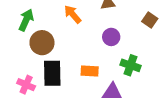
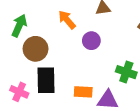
purple circle: (111, 37) -> (91, 41), moved
orange rectangle: (90, 71) -> (83, 92), moved

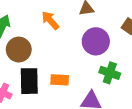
purple circle: (91, 41) -> (96, 41), moved, size x1.5
orange rectangle: (83, 92) -> (60, 80), moved

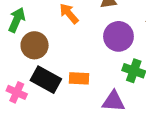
black rectangle: (29, 81) -> (46, 80), turned -60

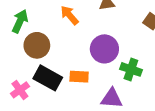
purple circle: (118, 36) -> (104, 49), moved
pink cross: (17, 92) -> (20, 90), turned 30

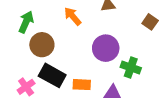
orange rectangle: (79, 77) -> (82, 85), moved

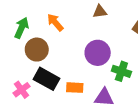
orange arrow: (73, 16) -> (55, 22), moved

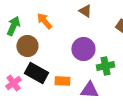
brown triangle: (100, 12) -> (85, 11), turned 40
green cross: (121, 71) -> (105, 66), turned -30

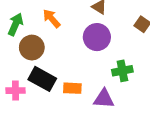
purple circle: (83, 49) -> (97, 37), moved
pink cross: (13, 83) -> (16, 91), turned 35

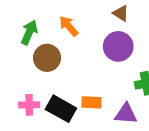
black rectangle: (42, 79) -> (61, 109), moved

